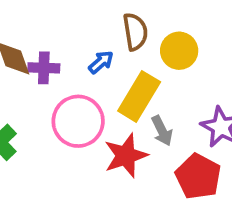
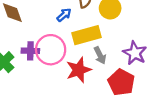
purple cross: (44, 68) -> (30, 51), moved
yellow rectangle: (139, 96) -> (87, 35), turned 44

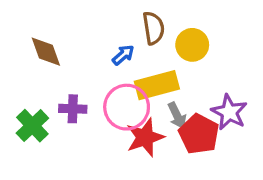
pink circle: (51, 50) -> (127, 107), moved
red pentagon: (121, 82) -> (199, 134), moved

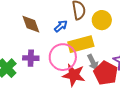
brown diamond: (46, 52) -> (31, 24), moved
red star: (145, 137) -> (74, 75), turned 30

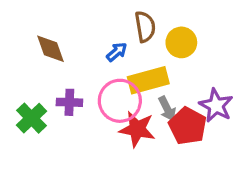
brown diamond: (31, 24) -> (50, 49), moved

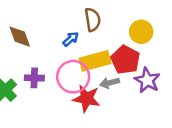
yellow circle: (181, 42) -> (141, 32), moved
gray arrow: (167, 109) -> (110, 83), turned 102
red pentagon: (188, 126) -> (125, 60), moved

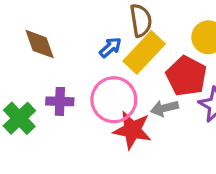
yellow rectangle: (95, 61) -> (144, 52), moved, turned -32

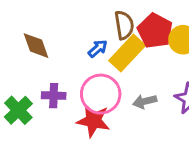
red pentagon: (186, 76) -> (155, 31), moved
red star: (132, 130) -> (93, 121), moved

